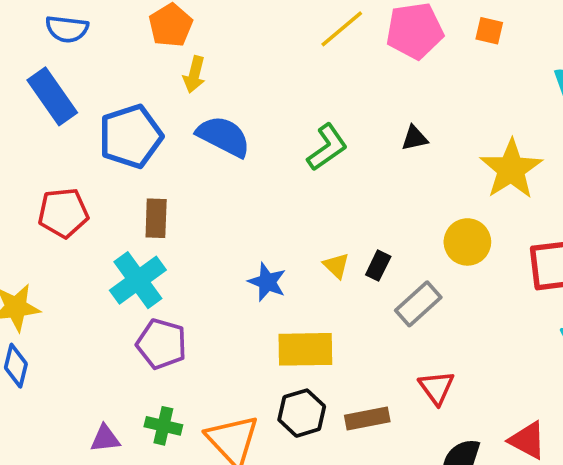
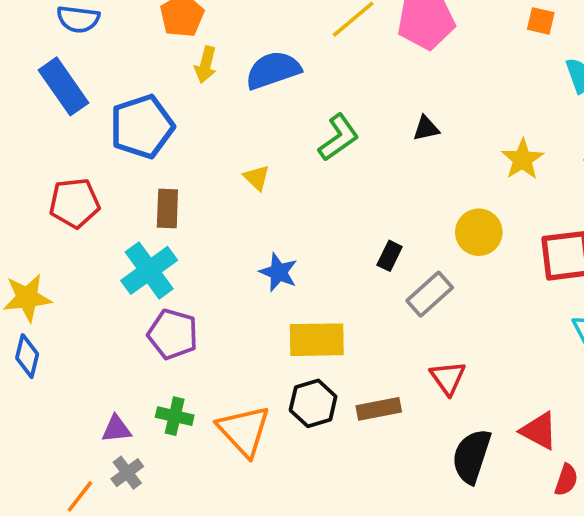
orange square: (489, 31) -> (541, 21), moved
blue semicircle: (223, 136) -> (273, 70), moved, turned -46
yellow star: (511, 169) -> (523, 159), size x0.7
yellow triangle: (336, 266) -> (257, 178), moved

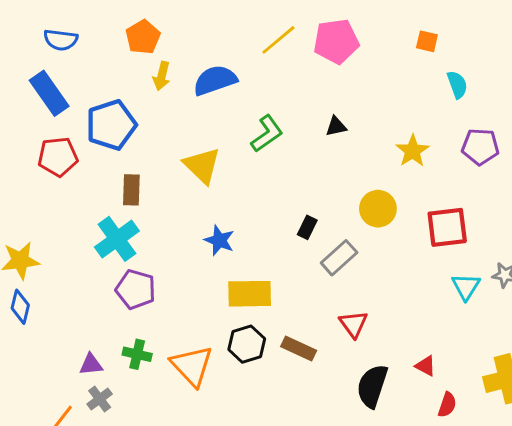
yellow triangle: (257, 178) -> (202, 165), size x1.8
red pentagon: (75, 203) -> (58, 157), moved
brown rectangle: (379, 409) -> (299, 349), turned 36
red triangle: (539, 431) -> (426, 366), size x0.7

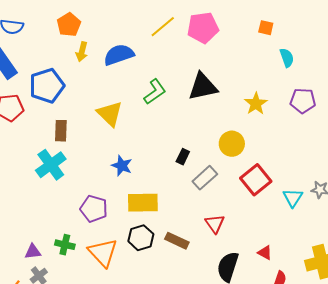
black triangle: (336, 126) -> (203, 87), size x2.0
red square: (447, 227) -> (256, 180), moved, turned -32
purple pentagon: (136, 289) -> (94, 209), moved

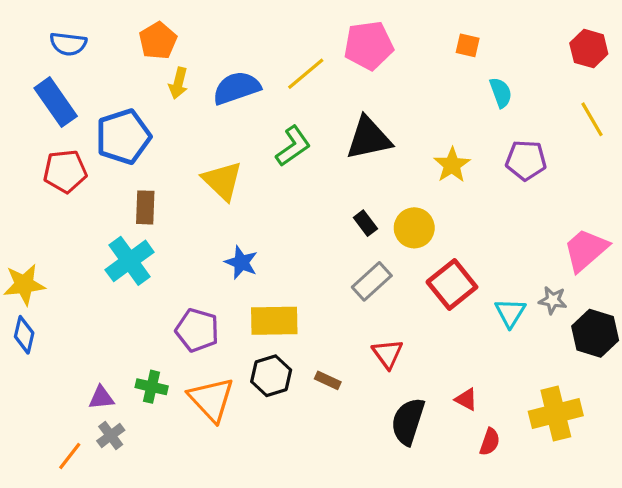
yellow line: (163, 27) -> (306, 74), moved
black rectangle: (183, 157) -> (365, 223), moved, turned -63
brown rectangle: (177, 241) -> (328, 380), size x0.7

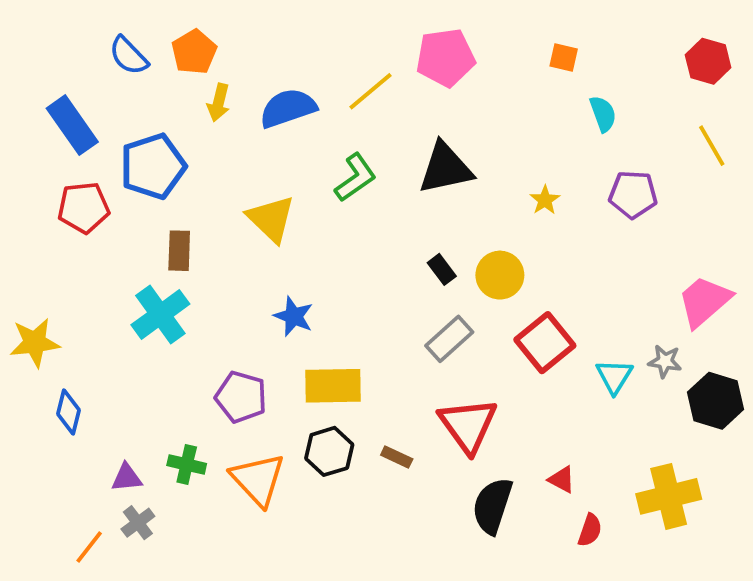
blue semicircle: (68, 44) -> (129, 56), moved, turned 39
yellow star: (452, 165) -> (545, 200), size x0.7
blue diamond: (24, 335) -> (69, 412), moved
red triangle: (388, 354) -> (468, 425), size x1.6

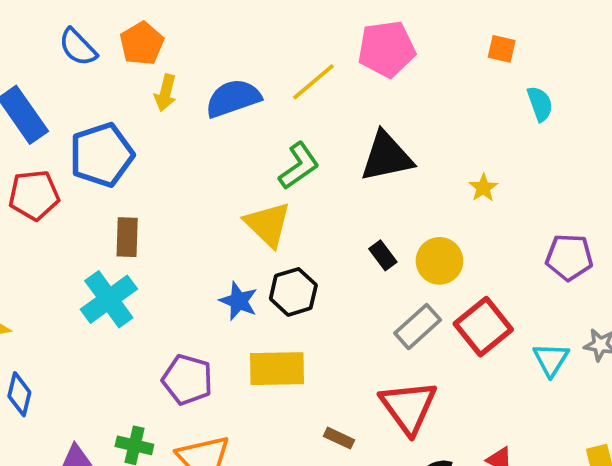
purple pentagon: (633, 194) -> (569, 257), moved
yellow triangle: (271, 219) -> (268, 224), moved
gray rectangle: (449, 339) -> (418, 327), moved
black hexagon: (329, 451) -> (293, 292), moved

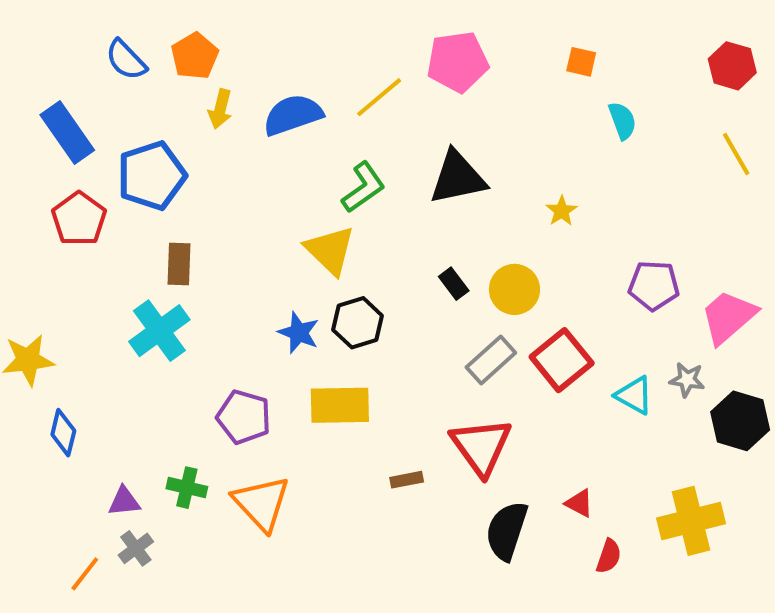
red pentagon: (34, 195) -> (79, 219), turned -30
cyan triangle: (551, 359) -> (634, 395), turned -33
brown rectangle: (339, 438) -> (407, 480), turned -36

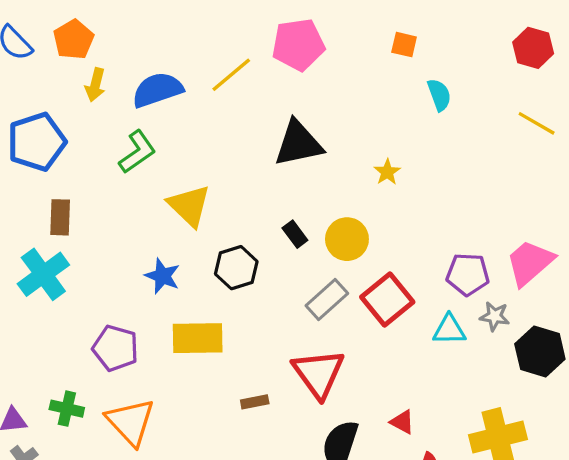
yellow line: (736, 154) -> (537, 123), turned -30
green L-shape: (363, 187) -> (137, 152), moved
purple pentagon: (654, 285) -> (468, 274), moved
black hexagon: (358, 323) -> (236, 268), moved
cyan triangle: (634, 395) -> (449, 330), turned -30

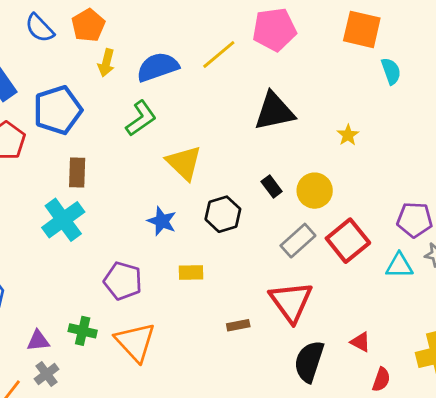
orange square: (404, 45) -> (362, 29), size x1.8
yellow rectangle: (198, 338) -> (191, 273), size x0.6

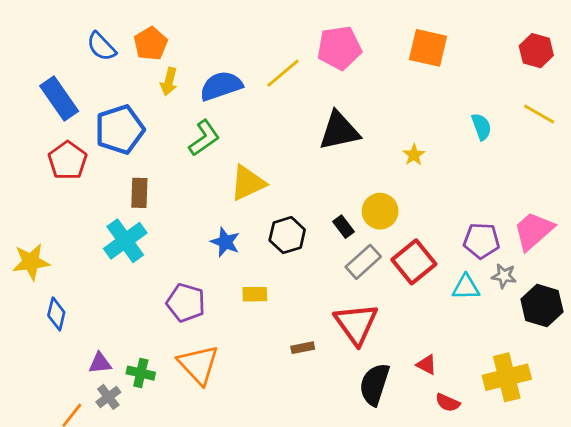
cyan semicircle: (391, 71) -> (481, 127), moved
yellow triangle: (184, 163) -> (248, 183), turned 51
black rectangle: (272, 186) -> (343, 227), moved
green cross: (83, 331) -> (141, 373), moved
red semicircle: (381, 379) -> (448, 403), turned 95

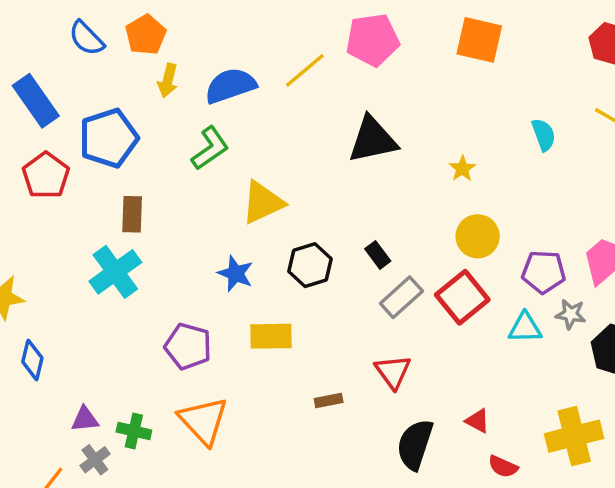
yellow circle: (380, 211) -> (478, 236), moved
yellow rectangle: (255, 294) -> (271, 336), size x1.4
red triangle: (356, 324) -> (393, 372), size x0.7

